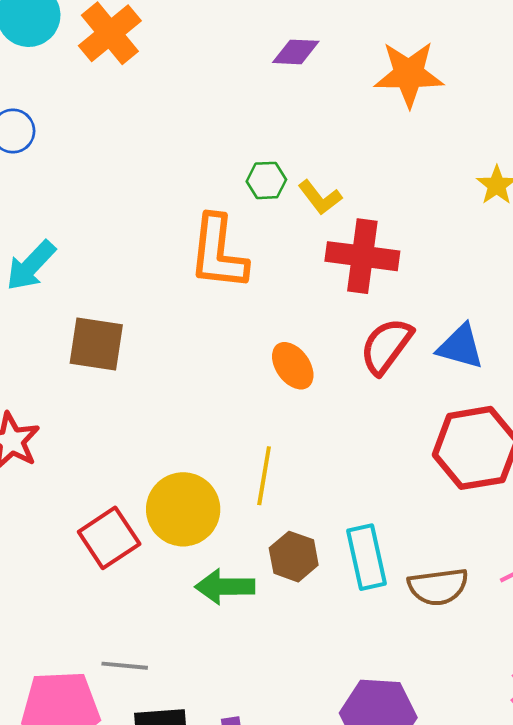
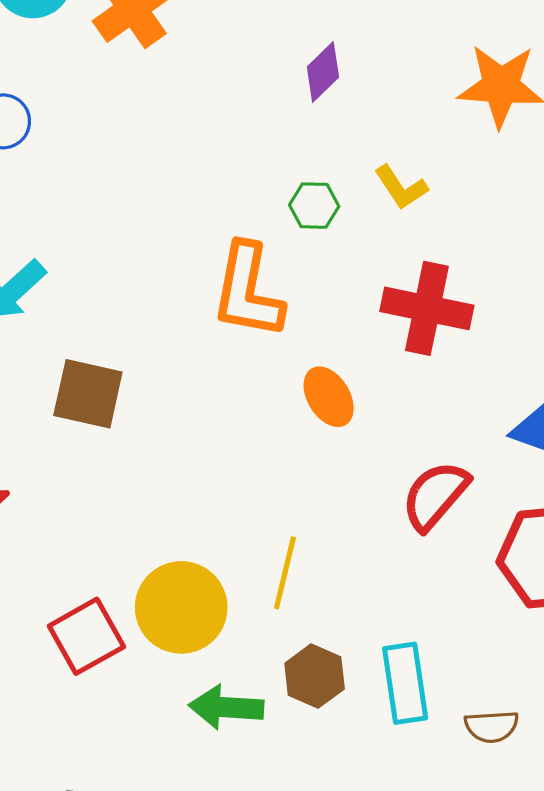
purple diamond: (296, 52) -> (323, 72), moved, turned -51
yellow L-shape: (320, 197) -> (401, 187), moved
red semicircle: (386, 346) -> (435, 496), moved
orange ellipse: (293, 366) -> (329, 397), moved
brown semicircle: (438, 587) -> (492, 726), size x0.7

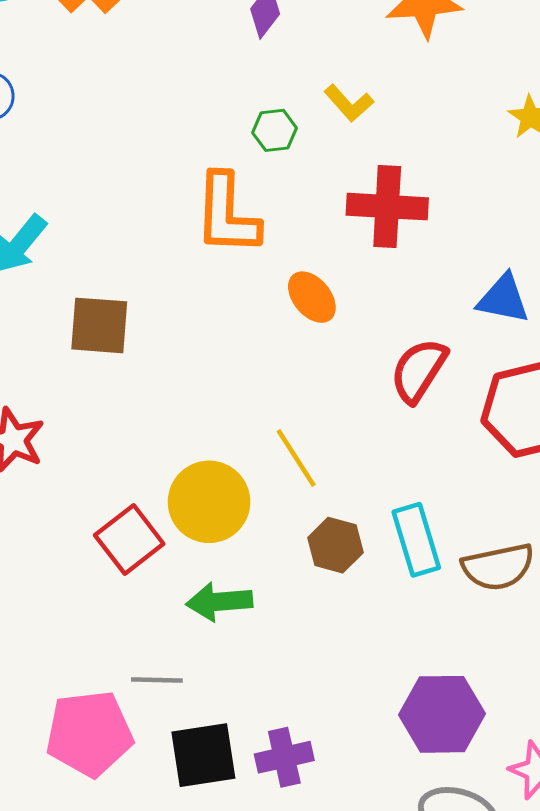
yellow line: (285, 573) -> (296, 458), turned -38
green arrow: (226, 707) -> (219, 602), moved
brown semicircle: (492, 726) -> (498, 567), size x1.5

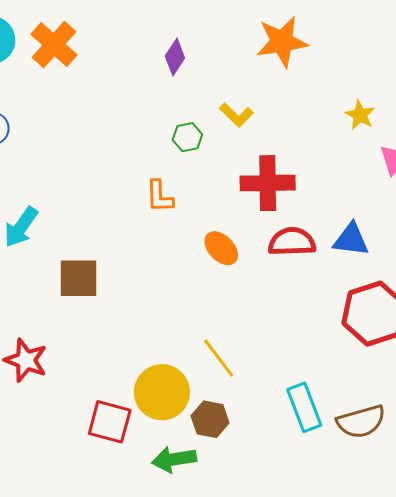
orange L-shape: (227, 214) -> (159, 196), size x0.6
red semicircle: (419, 370) -> (292, 242), moved, turned 60
red square: (129, 540) -> (110, 422), turned -33
brown hexagon: (335, 545) -> (210, 419), moved

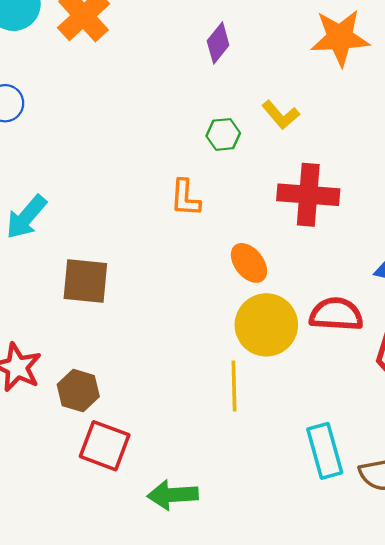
red semicircle: (292, 242) -> (336, 314), moved
yellow line: (219, 358) -> (234, 386), turned 30
yellow circle: (162, 392) -> (266, 325), moved
brown hexagon: (210, 419) -> (78, 391), moved

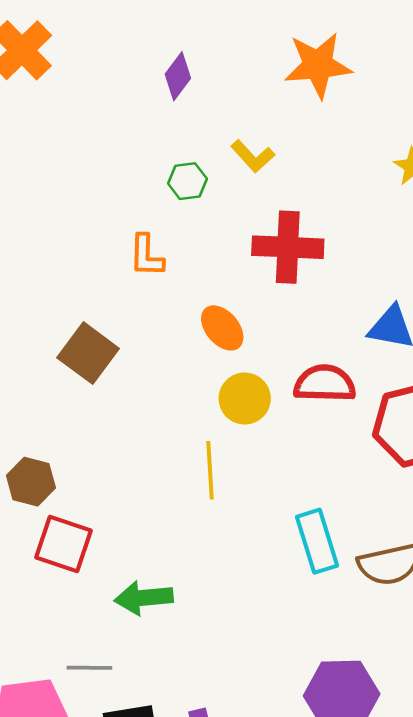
brown square: (85, 281) -> (88, 353), moved, turned 33
yellow circle: (266, 325) -> (245, 399), size x0.7

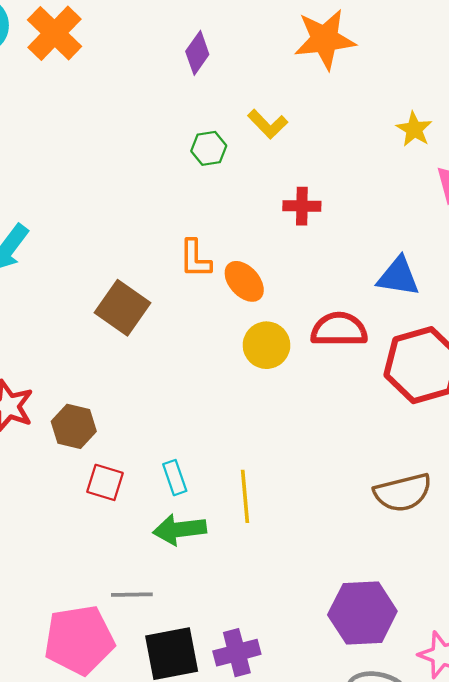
red cross: (288, 247) -> (302, 206), size x0.6
orange L-shape: (146, 256) -> (195, 259), moved
yellow line: (210, 470) -> (245, 496), moved
cyan rectangle: (317, 541) -> (175, 478), moved, size x0.6
red square: (63, 544) -> (105, 482), size x0.7

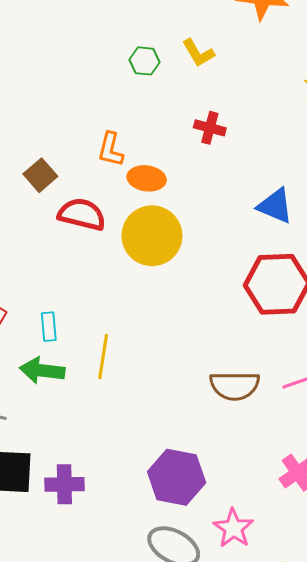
orange ellipse: (244, 281) -> (147, 178), turned -54
brown square: (122, 308) -> (40, 175), size x0.7
red semicircle: (339, 329) -> (82, 214), moved
yellow circle: (266, 345) -> (152, 236), size x1.5

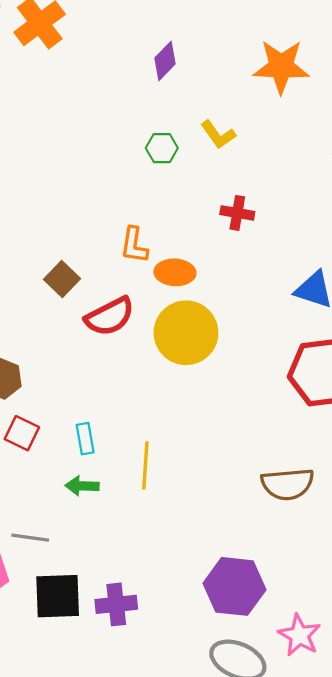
red semicircle: (82, 214) -> (110, 317), turned 144
green arrow: (42, 371) -> (82, 486), size x0.7

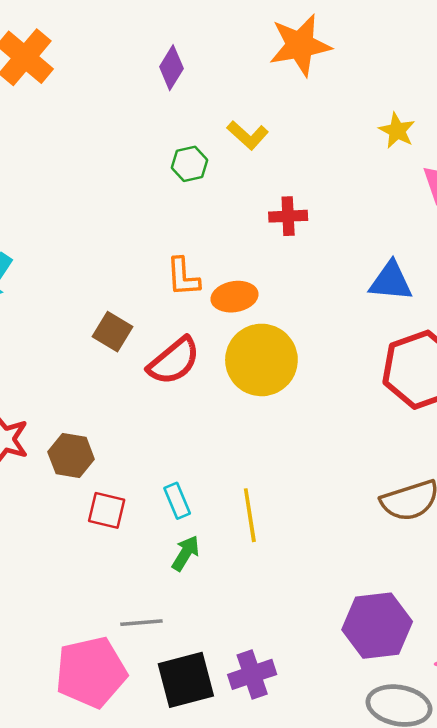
green arrow: (82, 486) -> (186, 553), turned 132

